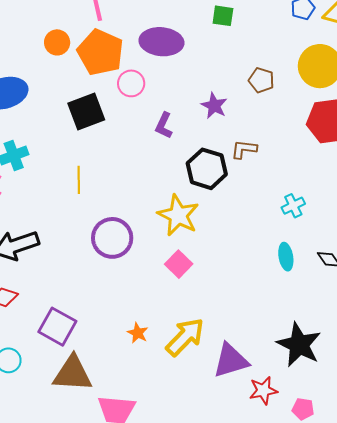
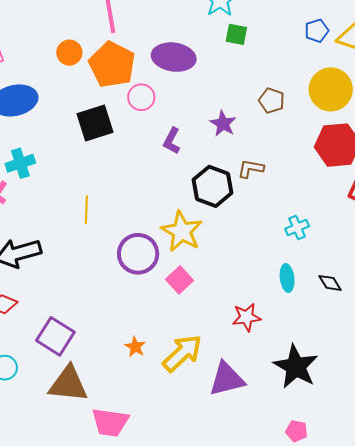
yellow line: (79, 180) -> (86, 210), moved
purple circle: (112, 238) -> (138, 254), moved
red star: (263, 390) -> (246, 317), moved

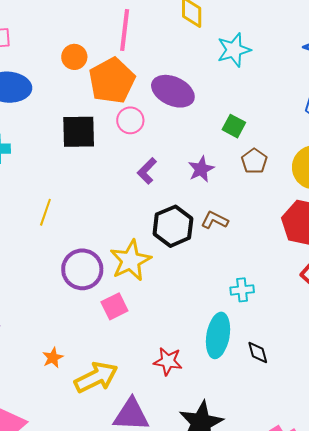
green square: (236, 34) -> (234, 126), moved
cyan ellipse: (287, 278) -> (218, 335), size x1.6

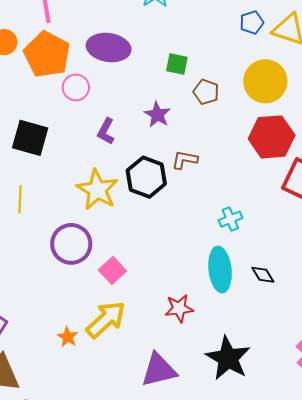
black square: (79, 132) -> (30, 138), moved, turned 33
yellow star: (130, 260) -> (97, 190), moved
yellow arrow: (96, 377) -> (106, 320), moved

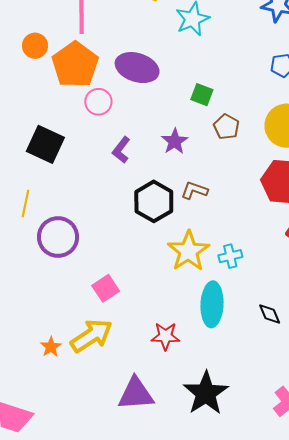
yellow star: (97, 190) -> (188, 251), moved
purple circle: (71, 244) -> (58, 237), moved
black diamond: (263, 275) -> (270, 314), moved

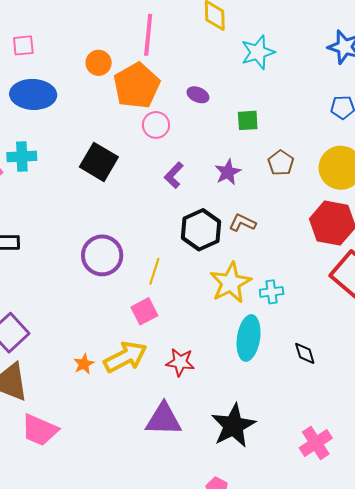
purple ellipse: (137, 68) -> (198, 95), size x0.5
green square: (202, 95) -> (248, 120), moved, turned -30
yellow line: (26, 203) -> (154, 271), moved
red star: (165, 336) -> (180, 362), moved

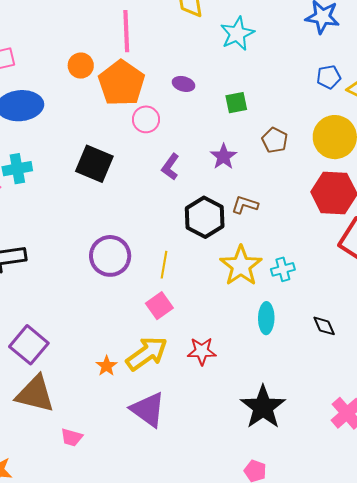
cyan ellipse: (249, 338) -> (266, 318), size x0.7
purple triangle: (164, 419) -> (148, 409), moved, turned 42
pink trapezoid: (40, 430) -> (72, 437), size x0.6

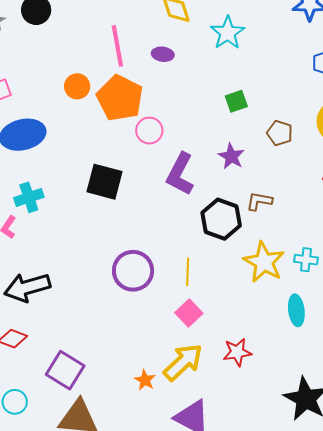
purple ellipse: (184, 84) -> (163, 54), moved
purple L-shape: (170, 167) -> (180, 174), size x1.6
cyan cross: (283, 269) -> (306, 260), turned 30

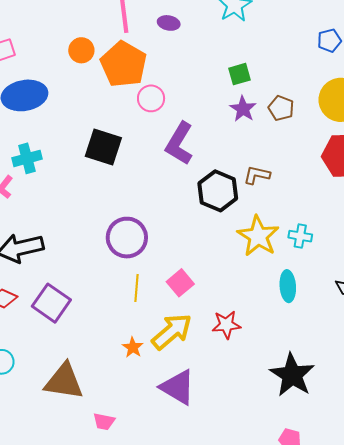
purple star: (231, 156) -> (243, 109), moved
yellow line: (188, 272) -> (137, 288), moved
purple square: (65, 370) -> (51, 303), moved

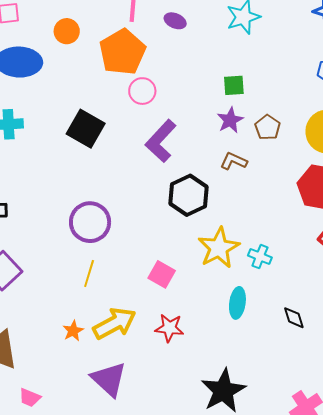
orange circle: (81, 50) -> (67, 31), moved
brown L-shape: (257, 175) -> (234, 161), moved
pink square: (180, 283) -> (162, 274), moved, turned -32

